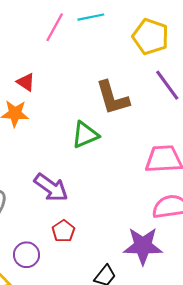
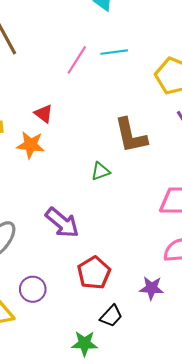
green triangle: (85, 135) -> (100, 171), size x0.7
red pentagon: (63, 231) -> (94, 273), moved, size x1.4
purple star: (143, 246) -> (152, 288), size x0.6

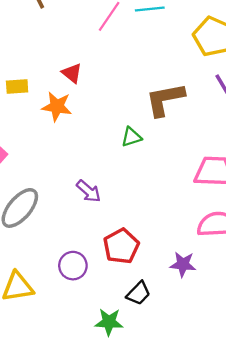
brown L-shape: (131, 135) -> (165, 99), turned 90
purple arrow: (62, 223) -> (89, 191), size x0.7
purple circle: (33, 289) -> (73, 266), moved

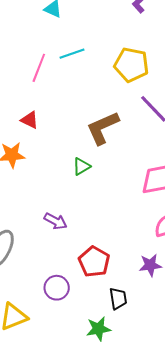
red triangle: (72, 73) -> (30, 120), moved
black trapezoid: (138, 293) -> (118, 298), turned -40

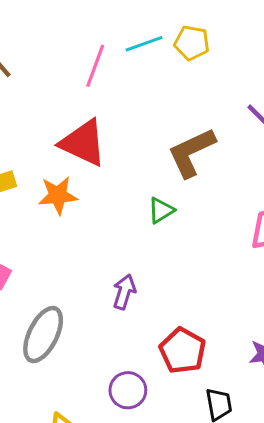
yellow pentagon: (131, 65) -> (192, 43), moved, size x0.7
red triangle: (30, 120) -> (83, 143), size x1.8
purple arrow: (55, 221) -> (124, 292), turned -100

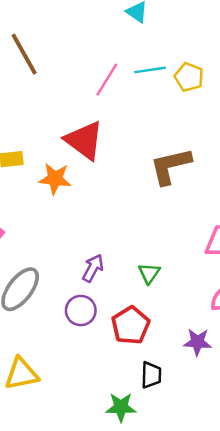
green triangle: (161, 210) -> (149, 273), moved, turned -35
purple circle: (128, 390) -> (81, 311), moved

